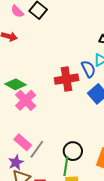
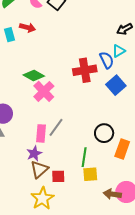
pink rectangle: (23, 142) -> (41, 133), turned 54
gray line: (37, 149) -> (56, 127), moved
black circle: (73, 151) -> (104, 133), moved

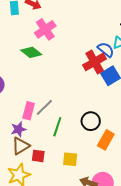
blue semicircle: (107, 60) -> (106, 50), turned -36
red cross: (85, 70) -> (95, 62), moved, turned -30
pink cross: (44, 91) -> (45, 29), moved
green line: (84, 157) -> (57, 127), moved

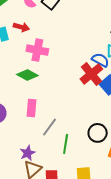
pink cross: (45, 29) -> (37, 50), turned -35
pink rectangle: (29, 111) -> (31, 108), moved

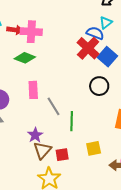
red arrow: (21, 27) -> (15, 30), moved
gray line: (50, 127) -> (54, 106), turned -60
black circle: (98, 133) -> (99, 86), moved

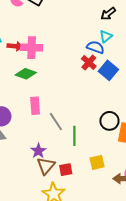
red cross: (88, 48) -> (89, 62), size x0.7
black circle: (99, 86) -> (109, 121), moved

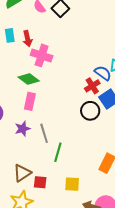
red arrow: (15, 46) -> (28, 39), moved, turned 56
pink rectangle: (35, 106) -> (30, 101), moved
black circle: (109, 121) -> (90, 111), moved
purple star: (38, 151) -> (23, 129), moved

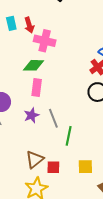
green diamond: (29, 79) -> (34, 65), turned -30

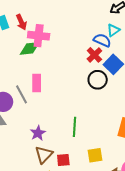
green diamond: (34, 65) -> (30, 48), moved
purple star: (31, 115) -> (38, 133), moved
gray line: (53, 118) -> (22, 94), moved

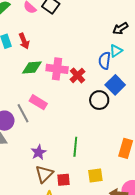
pink cross: (39, 36) -> (57, 69), moved
blue semicircle: (102, 40) -> (105, 61), turned -108
red cross: (94, 55) -> (78, 75), moved
pink rectangle: (37, 83) -> (38, 102), turned -60

